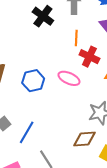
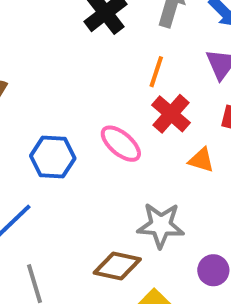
blue hexagon: (33, 81) -> (53, 157), moved

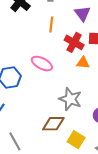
red cross: (171, 114) -> (74, 42), moved
gray star: (161, 225) -> (70, 99), turned 30

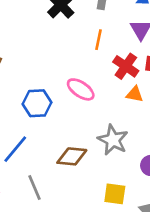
brown diamond: (53, 124) -> (72, 156), moved
yellow square: (76, 140) -> (115, 194), turned -30

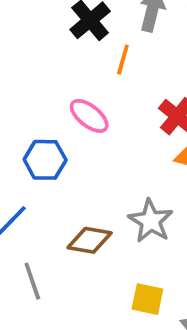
orange line: (98, 40) -> (123, 60), moved
pink ellipse: (81, 89) -> (89, 116), moved

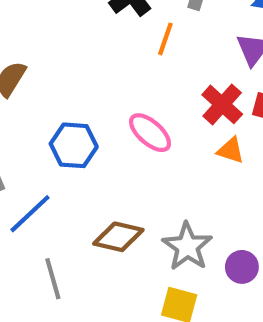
pink ellipse: (89, 116) -> (150, 133), moved
gray star: (151, 221) -> (187, 246), moved

